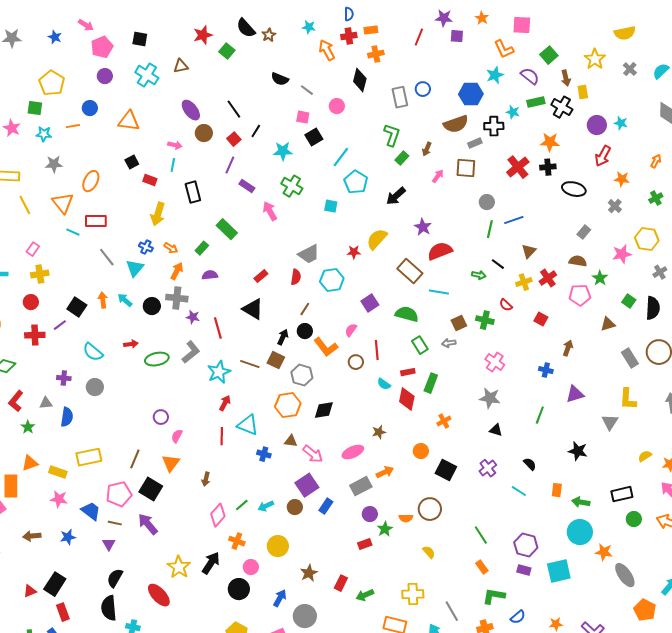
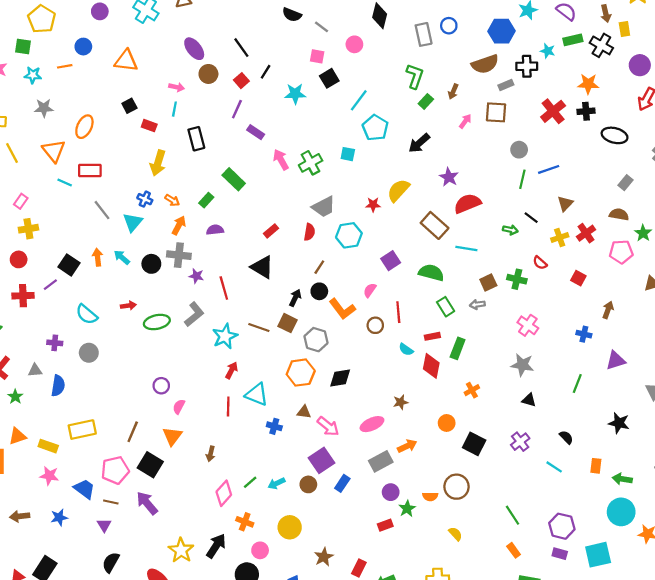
green cross: (292, 186) -> (311, 163), moved, turned 30

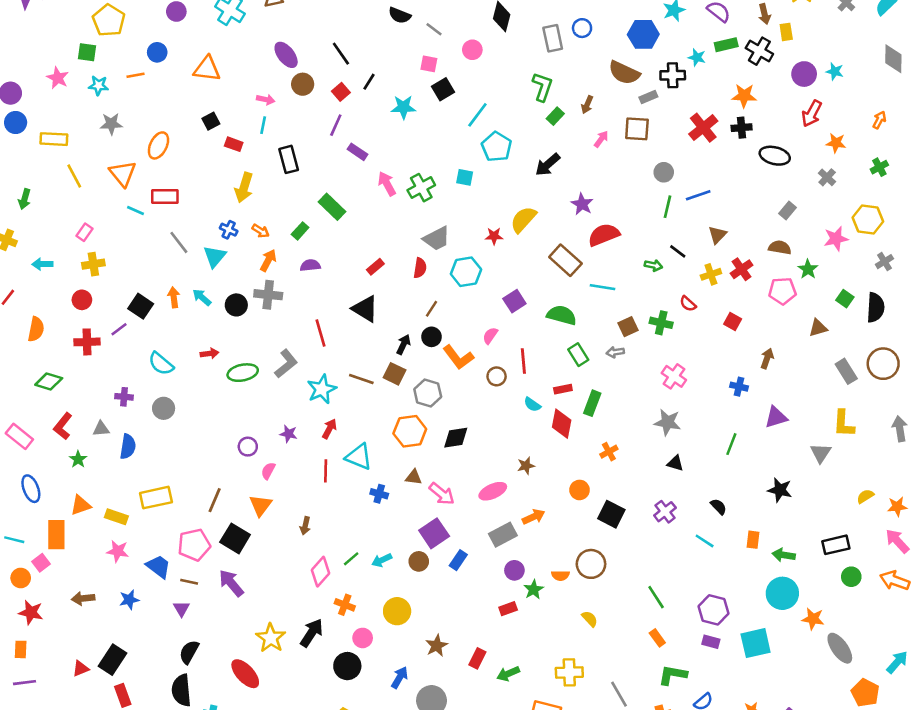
brown semicircle: (485, 64) -> (624, 73), turned 44
purple star: (196, 276) -> (289, 434), moved

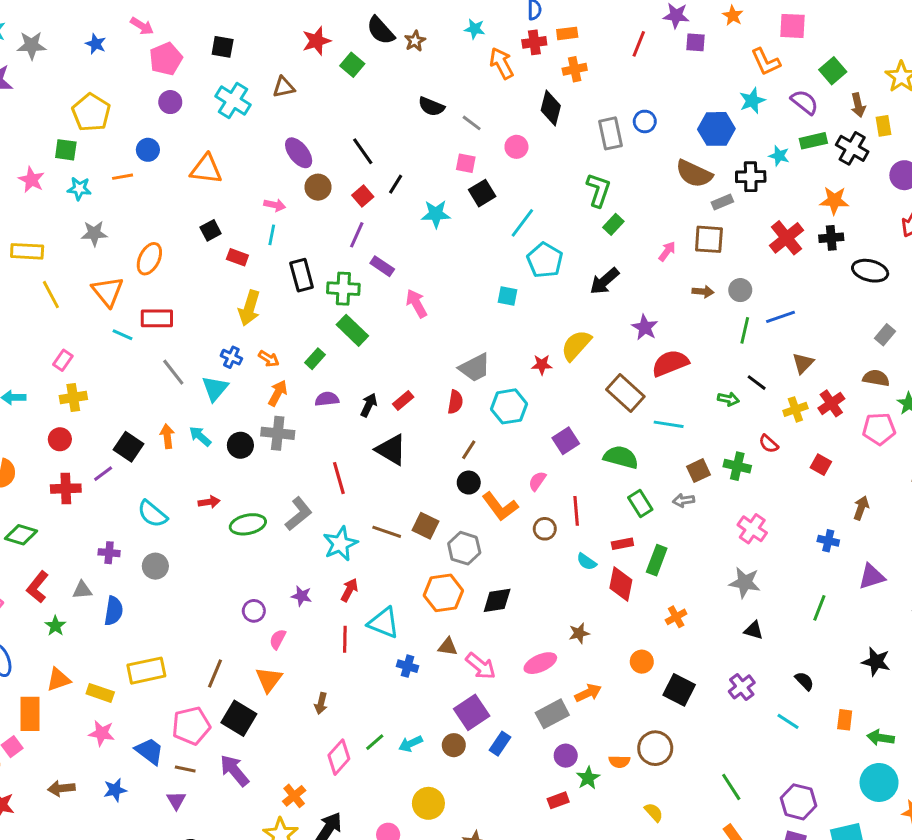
brown arrow: (587, 105) -> (703, 292), moved, turned -108
green cross: (421, 188) -> (343, 289), moved, turned 32
black arrow: (403, 344) -> (369, 405), moved
orange cross: (345, 605) -> (294, 796), moved, turned 30

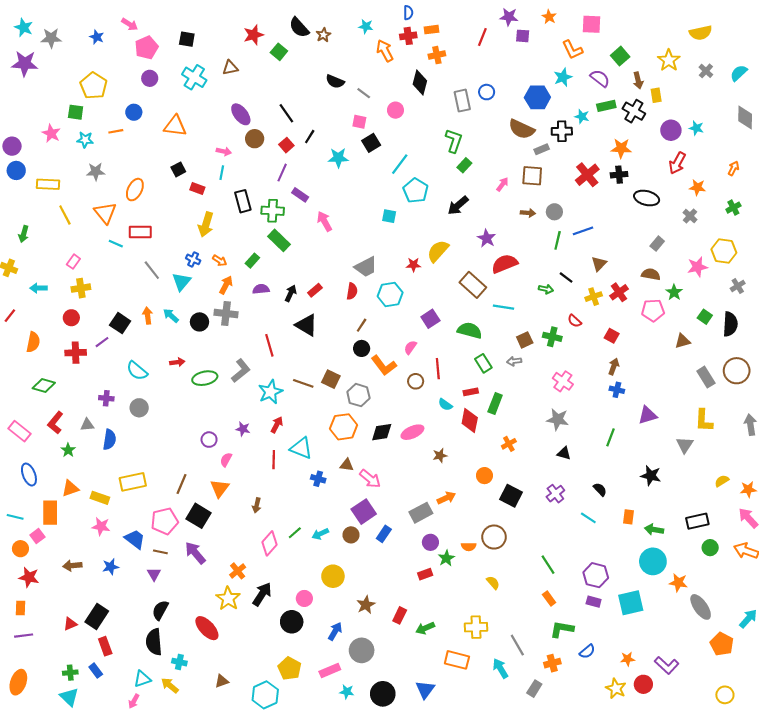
brown arrow: (861, 508) -> (614, 366), moved
pink ellipse: (540, 663) -> (412, 432), moved

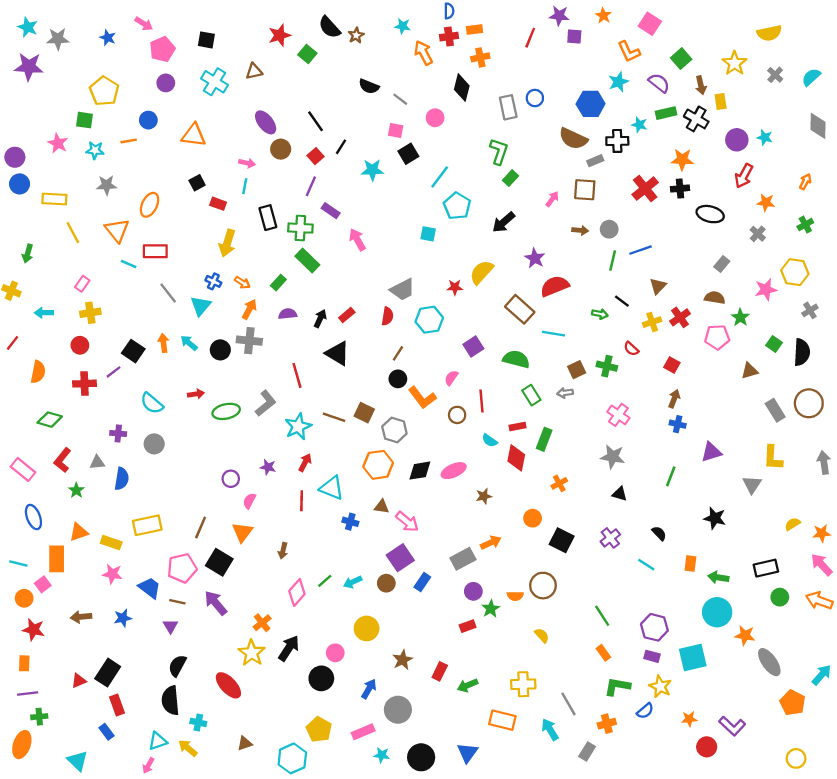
pink square: (591, 24) -> (650, 24), turned 30
green cross: (70, 673) -> (39, 717), moved
yellow star: (616, 689) -> (660, 686), moved

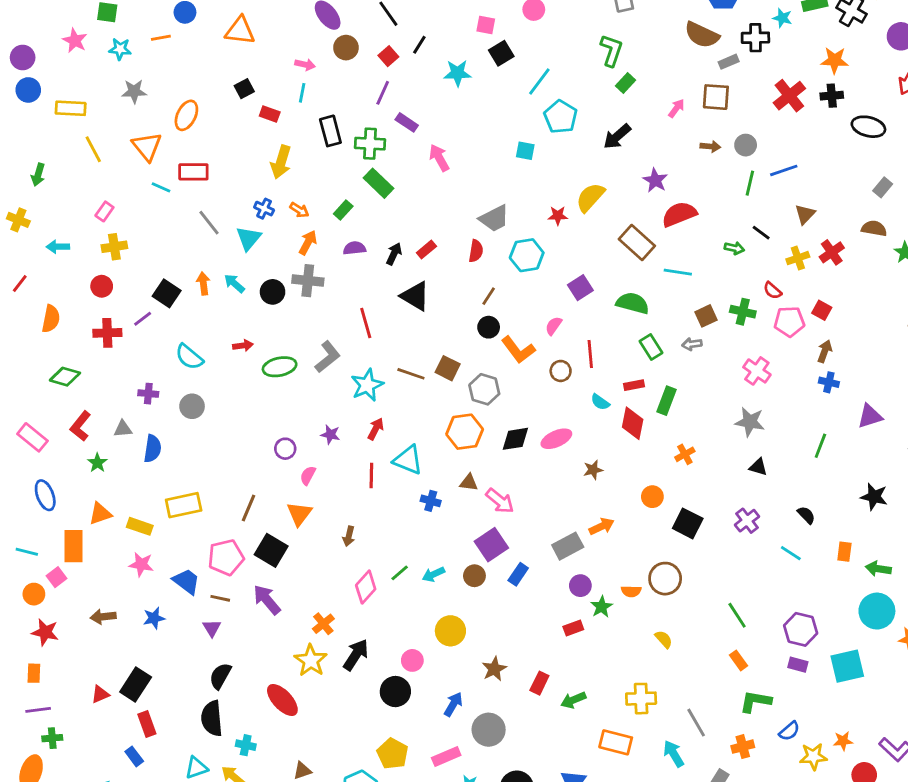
pink pentagon: (717, 337) -> (789, 322), moved
yellow star: (660, 686) -> (813, 756), moved, turned -30

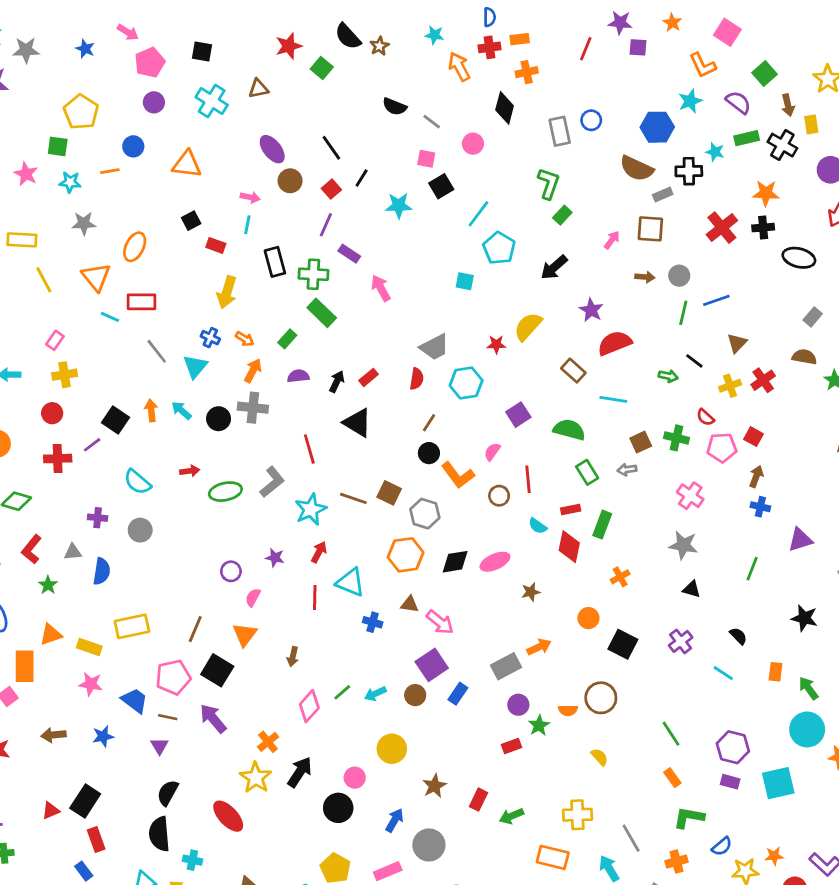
brown rectangle: (637, 242) -> (573, 371), size x0.7
green arrow: (878, 569) -> (809, 688), turned 45

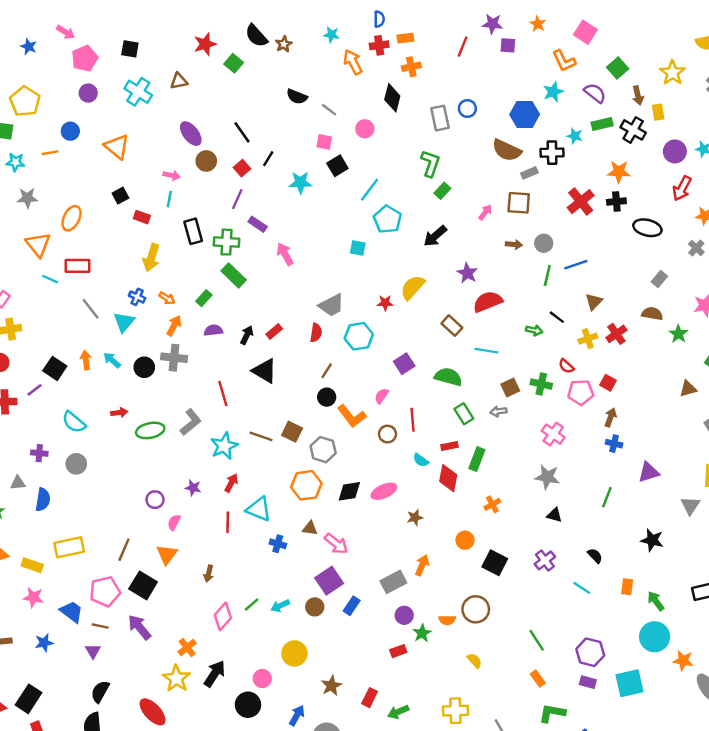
orange triangle: (187, 164) -> (117, 147), turned 32
orange arrow: (539, 647) -> (422, 565), turned -42

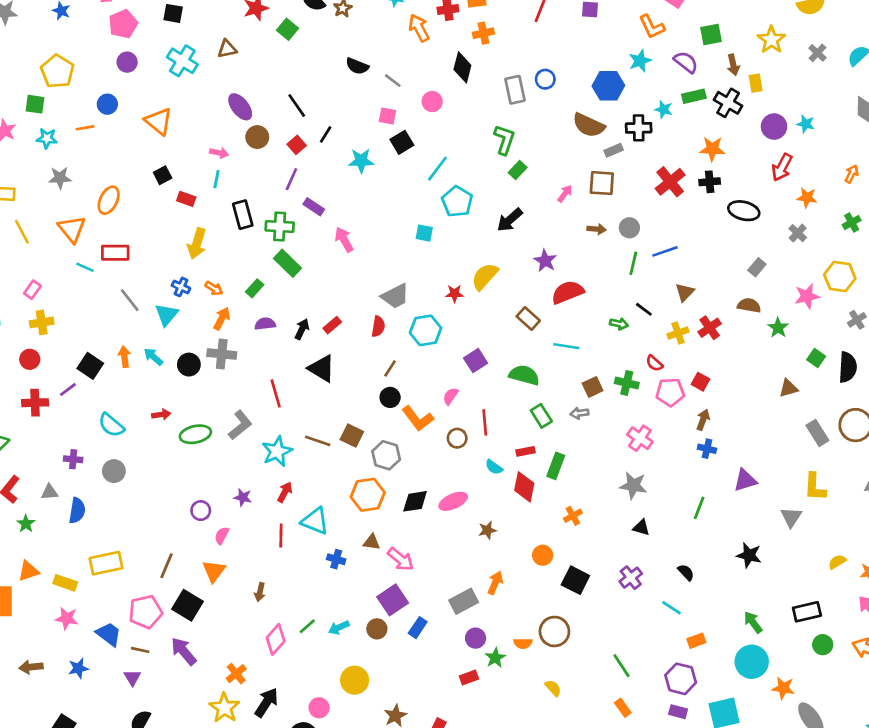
green square: (618, 68) -> (711, 34), turned 30
orange rectangle: (627, 587) -> (696, 641), moved, turned 63

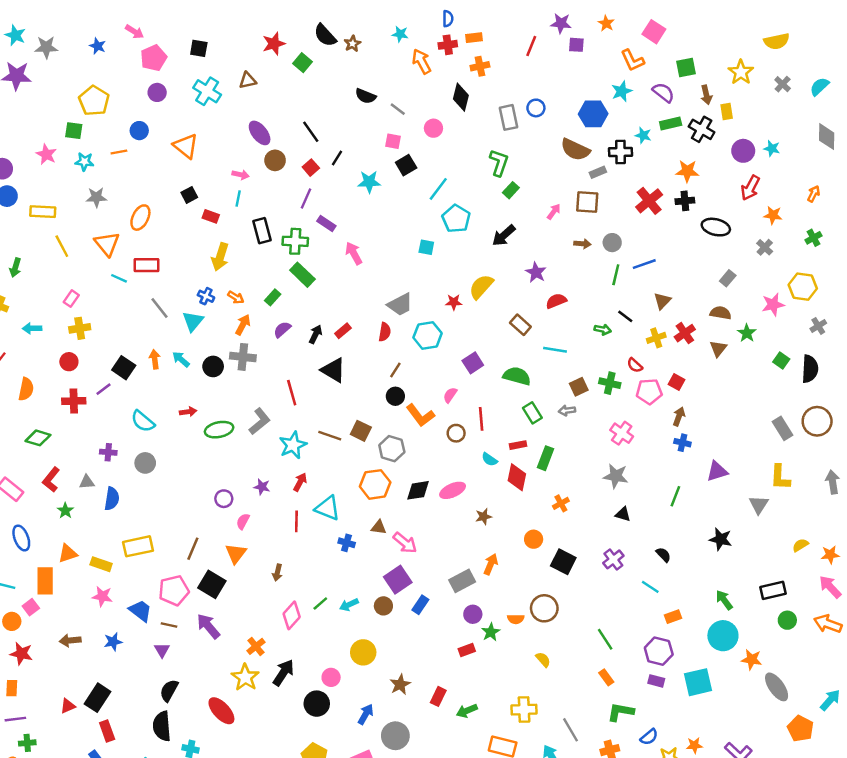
red semicircle: (568, 292) -> (556, 301), size x0.7
purple semicircle: (265, 324) -> (282, 330), turned -36
brown triangle: (789, 388) -> (718, 349), moved, turned -36

